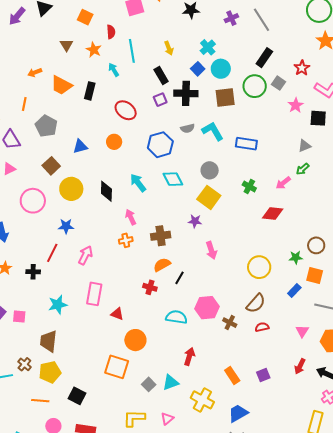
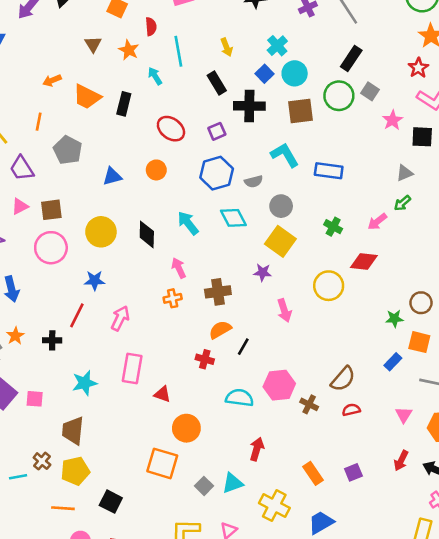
red star: (302, 68) -> (418, 68), moved
purple square: (160, 100) -> (217, 131), moved
gray semicircle: (188, 128) -> (254, 181), moved
brown square: (51, 166) -> (51, 210), moved, turned 36
yellow circle: (259, 267) -> (329, 286), moved

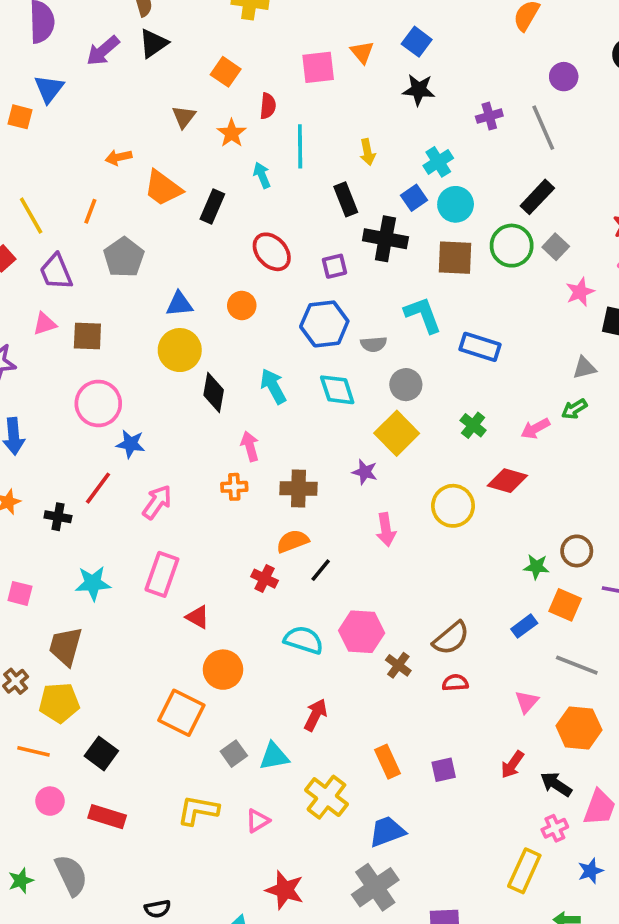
yellow circle: (101, 232) -> (180, 350), moved
pink circle: (51, 248) -> (98, 403), moved

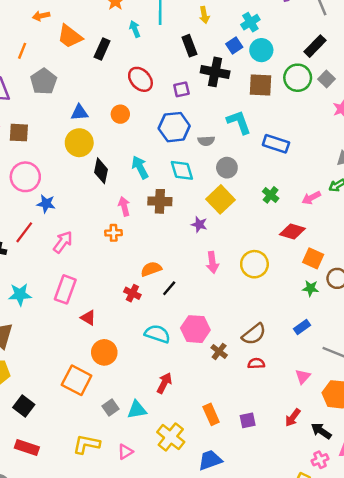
brown cross: (299, 489) -> (160, 201), moved
yellow circle: (453, 506) -> (254, 264), moved
orange square: (565, 605) -> (313, 258), moved

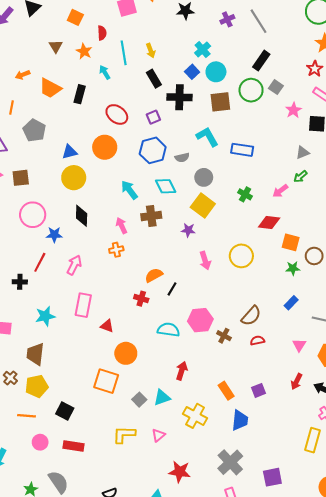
yellow arrow: (204, 15) -> (151, 51), moved
orange circle: (120, 114) -> (105, 147), size x1.5
black diamond: (101, 171) -> (82, 216), moved
blue trapezoid: (210, 460) -> (240, 420), moved, turned 125

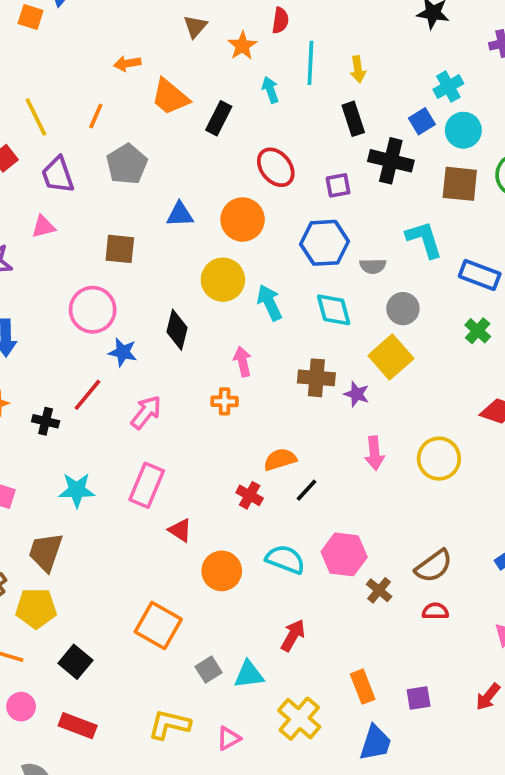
brown square: (21, 178) -> (120, 249), moved
yellow circle: (74, 178) -> (223, 280), moved
green cross: (245, 194) -> (478, 331), moved
brown cross: (151, 216) -> (316, 378), moved
orange circle: (126, 353) -> (222, 571), moved

